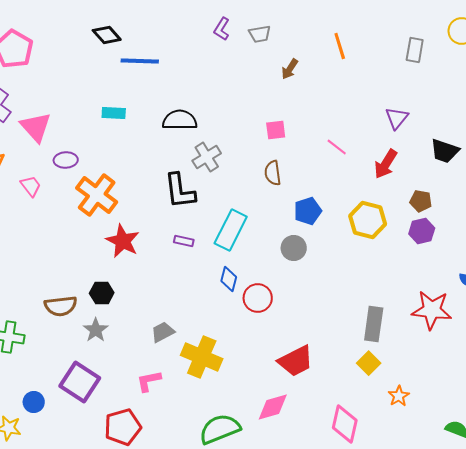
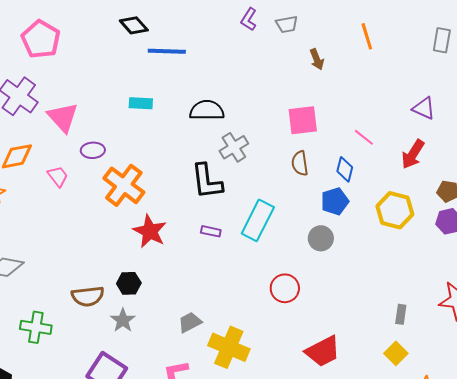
brown arrow: (290, 69) -> (317, 59), turned -55
purple triangle: (397, 118) -> (424, 108), turned -45
pink square: (276, 130) -> (303, 120), size x1.5
blue diamond: (229, 279) -> (345, 169), moved
gray rectangle: (374, 324) -> (401, 314), size x0.6

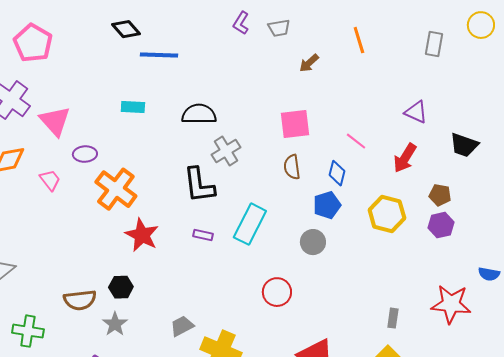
brown arrow: (317, 59) -> (309, 63), turned 70

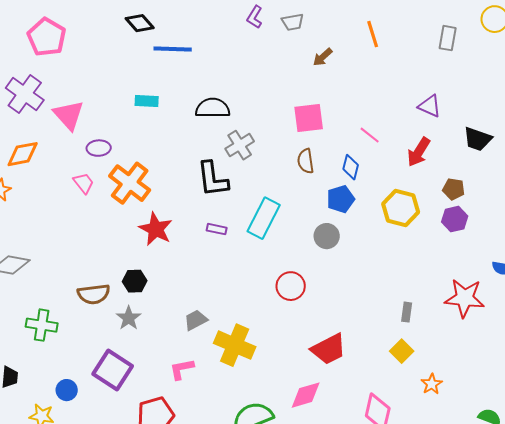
pink trapezoid: (50, 180) -> (84, 183), moved

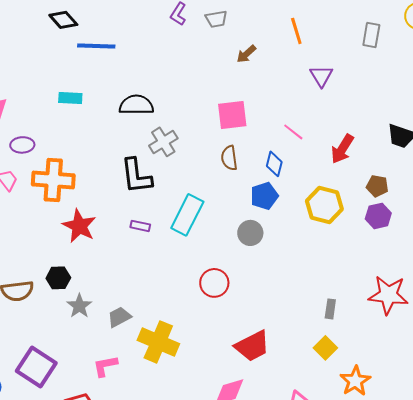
purple triangle: (430, 106) -> (321, 76), moved, turned 35
orange cross: (130, 183) -> (53, 180), turned -33
gray star: (129, 318) -> (79, 306), moved
orange star: (432, 384) -> (355, 381), size x1.4

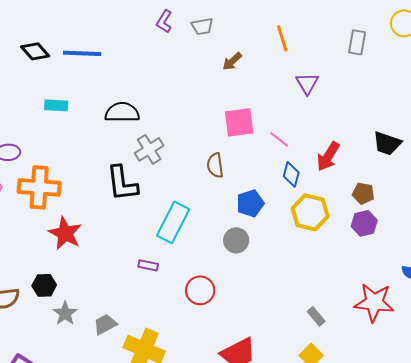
black diamond: (63, 20) -> (35, 51), moved
pink square: (232, 115) -> (239, 122), moved
blue diamond: (274, 164) -> (291, 174), moved
purple rectangle: (140, 226) -> (148, 265), moved
gray rectangle: (330, 309) -> (316, 316), turned -48

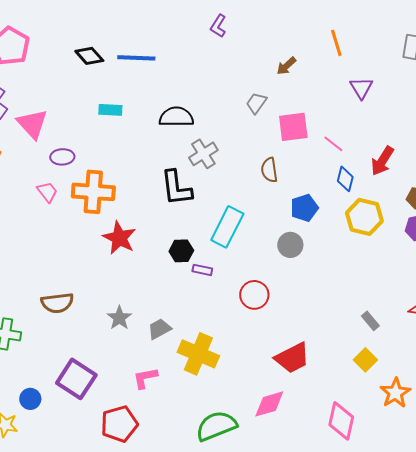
gray trapezoid: (202, 26) -> (256, 103), moved, turned 135
black hexagon: (44, 285) -> (181, 251), moved

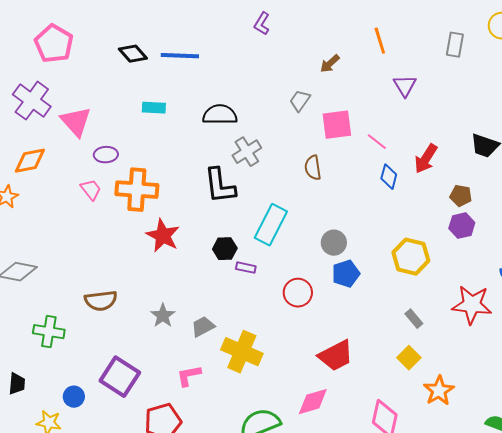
blue pentagon: (304, 208) -> (346, 274), moved
yellow hexagon: (364, 217) -> (411, 257), moved

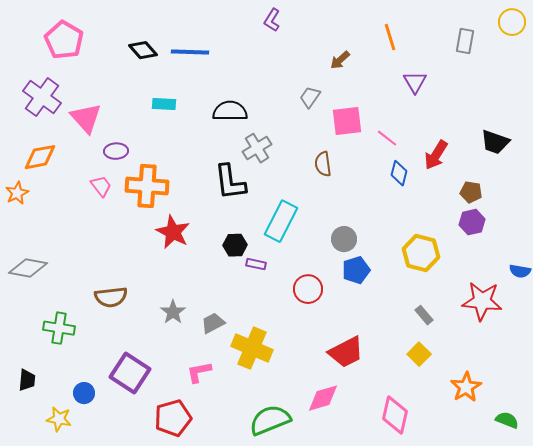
orange star: (439, 391) -> (466, 387), moved

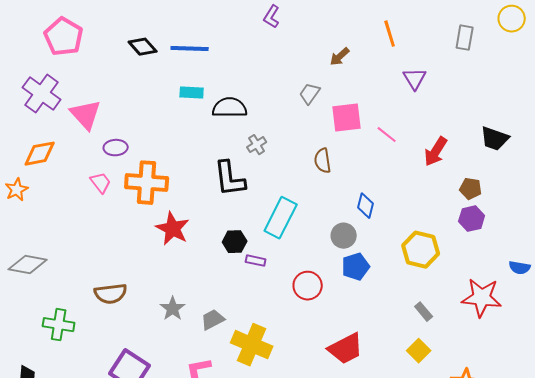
cyan rectangle: (164, 104) -> (192, 93), moved
gray cross: (257, 148) -> (257, 145), size x0.7
blue diamond: (399, 173) -> (366, 206), moved

